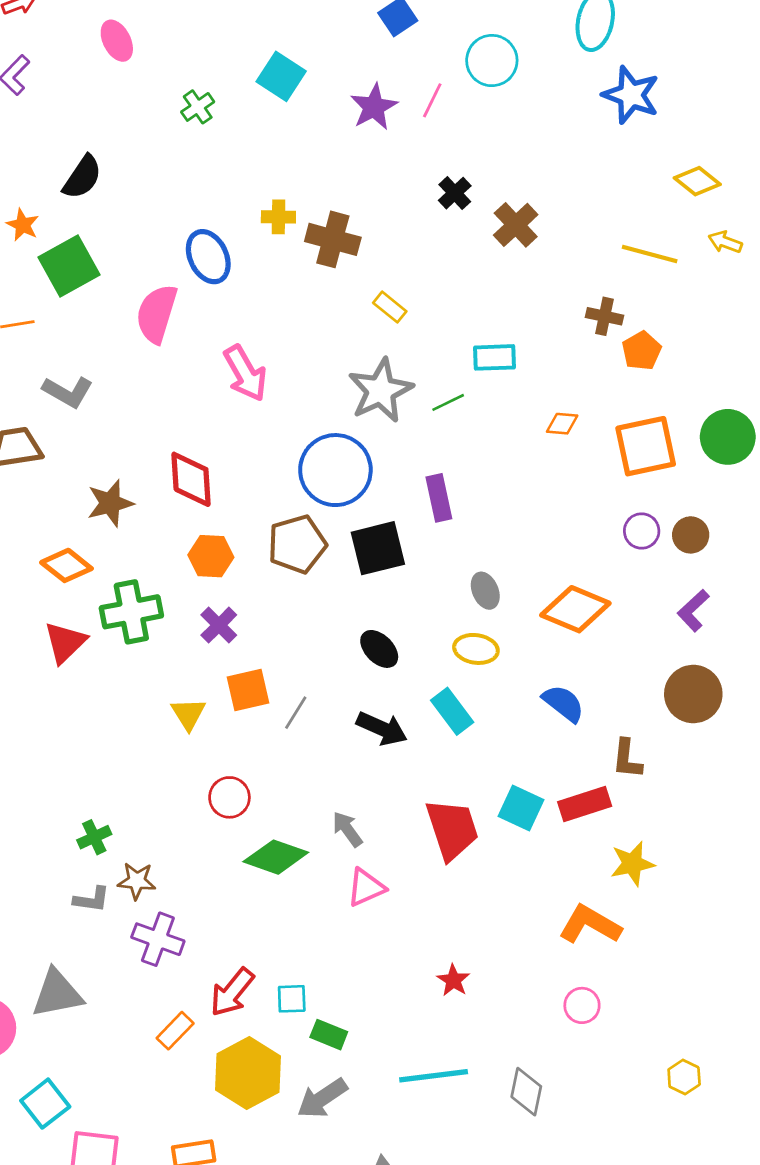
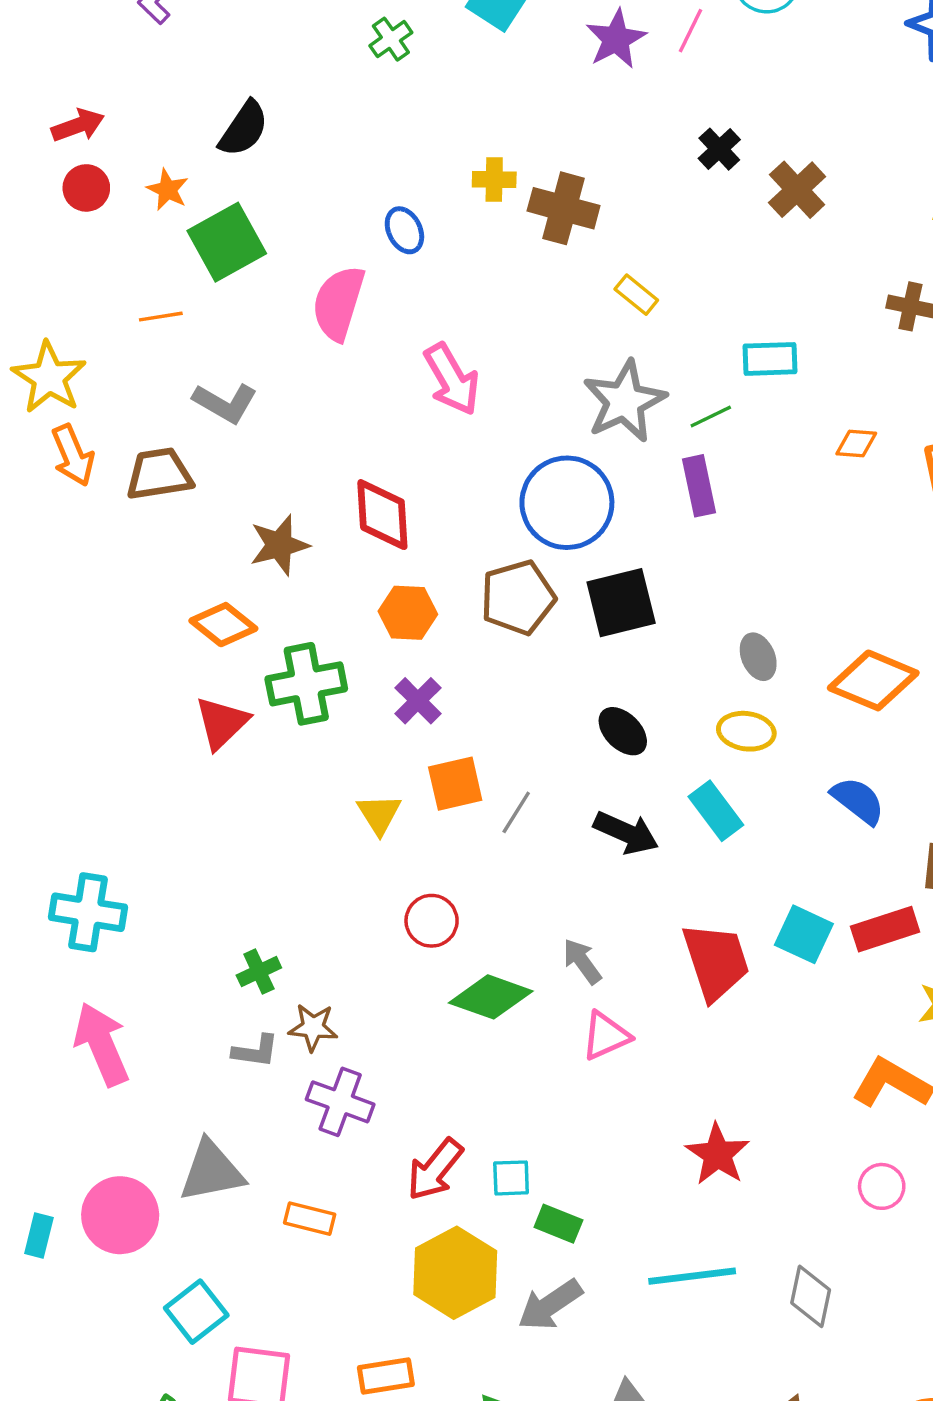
blue ellipse: (208, 257) -> (404, 230), size x0.7
purple rectangle: (439, 498) -> (699, 486), moved
red star: (453, 980) -> (718, 1154), size x1.5
orange rectangle: (175, 1031) -> (310, 1219), moved, turned 60

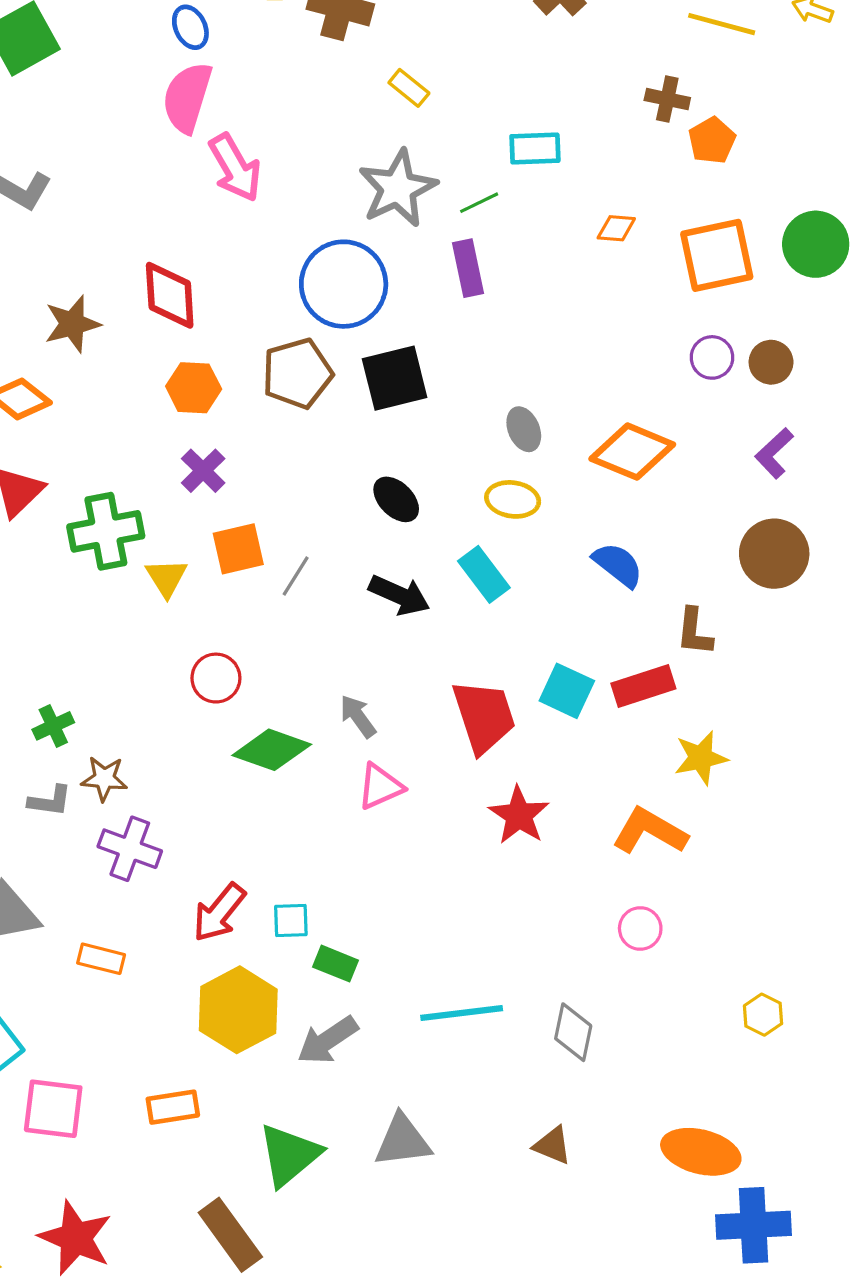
pink semicircle: (338, 303) -> (187, 97), moved
green cross: (306, 684) -> (106, 531), moved
red star: (718, 1154) -> (519, 815), moved

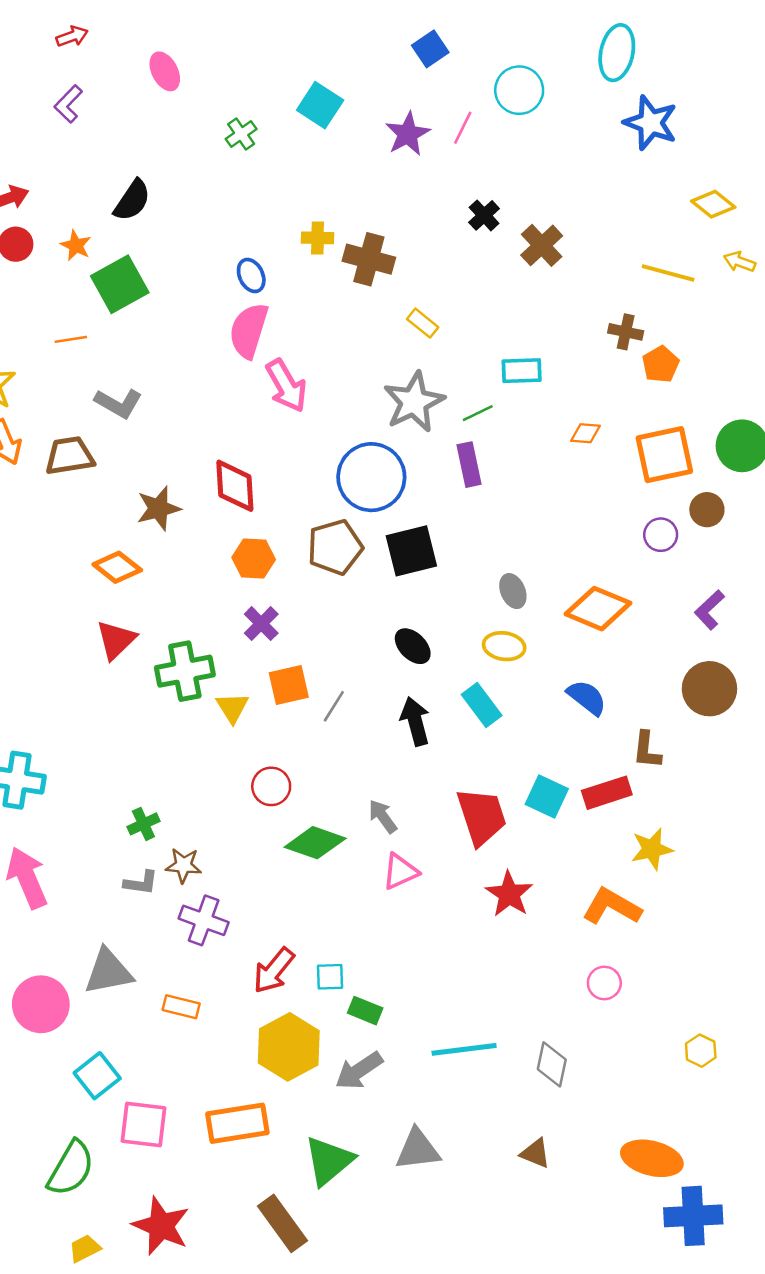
brown circle: (771, 362) -> (707, 510), moved
black arrow: (399, 595) -> (415, 721), turned -129
orange rectangle: (173, 1107) -> (237, 1123), size x1.5

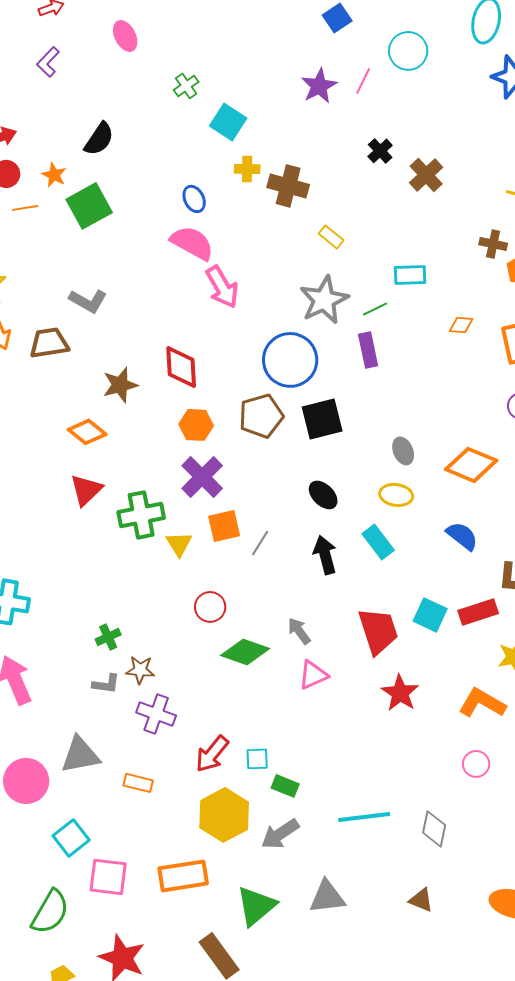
cyan square: (320, 105) -> (228, 122), moved
pink semicircle: (249, 331) -> (192, 243), turned 102
orange line: (71, 339) -> (25, 208), moved
purple cross: (261, 624) -> (202, 477), size x1.5

